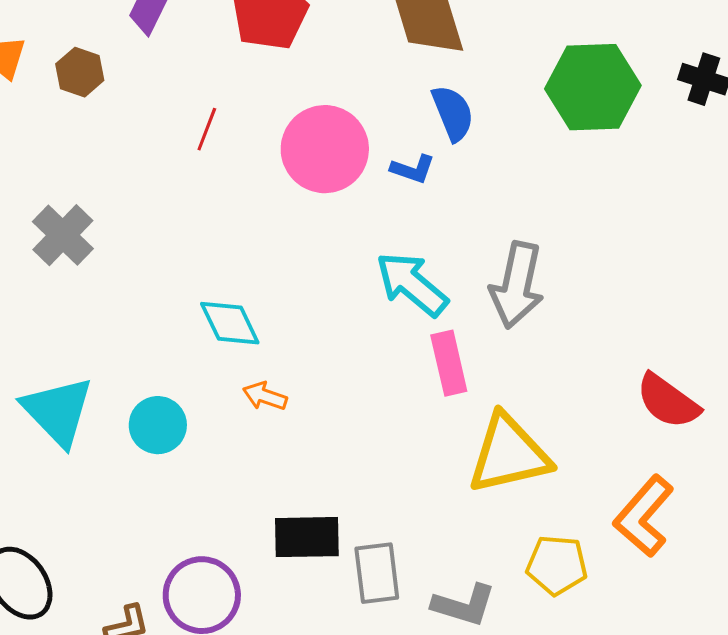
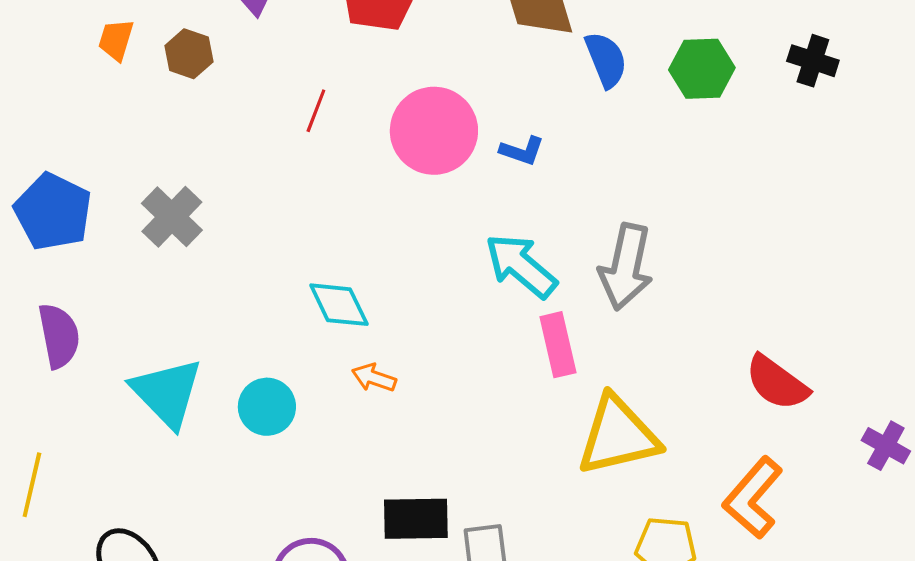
green hexagon: (593, 87) -> (702, 69), size x0.7
blue semicircle: (453, 113) -> (606, 60), moved

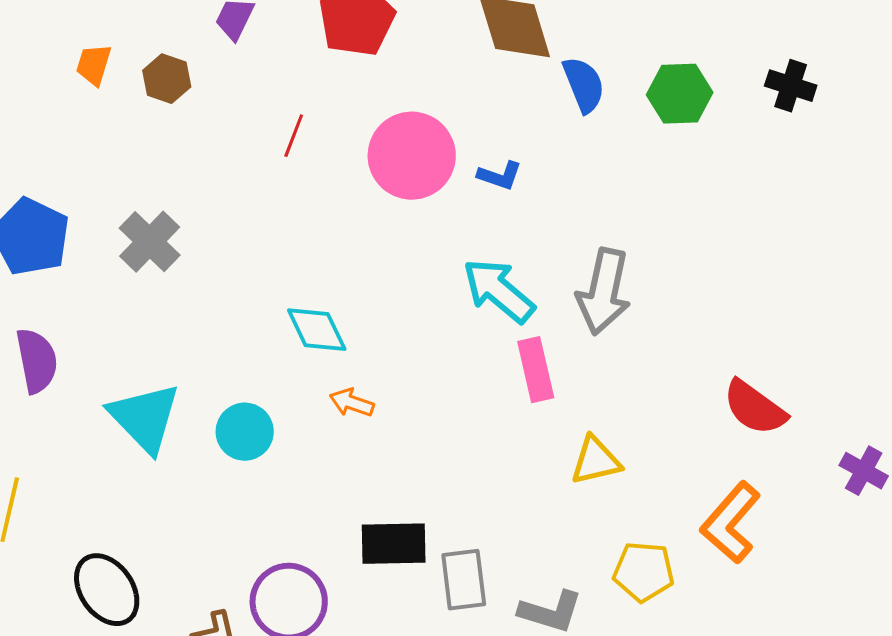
yellow triangle: (618, 436) -> (596, 461), size x0.6

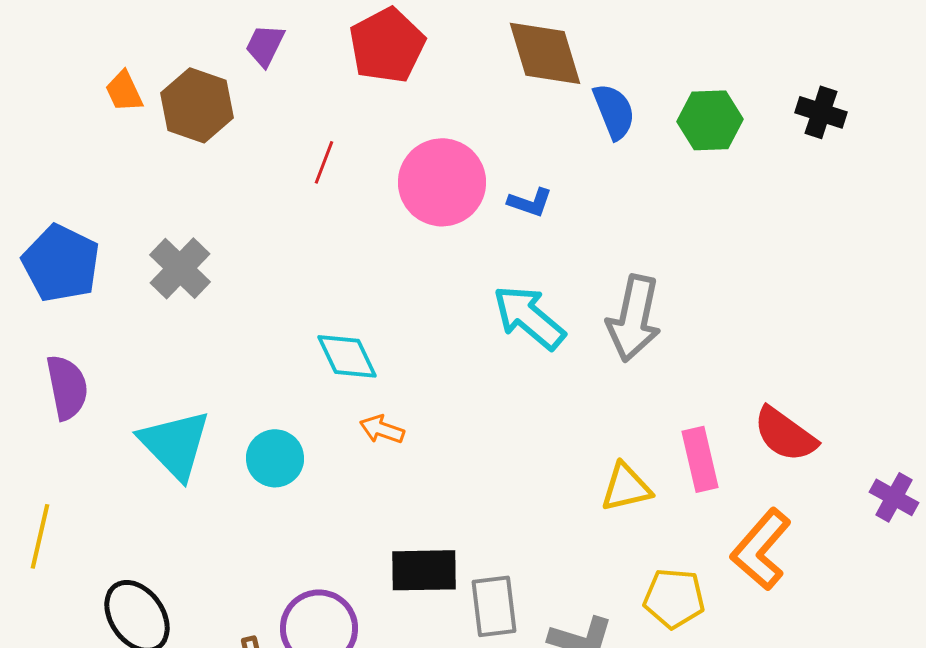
orange trapezoid: (94, 65) -> (124, 91), turned -42
brown hexagon: (167, 79) -> (197, 105), size x1.5
pink rectangle: (536, 370) -> (700, 459), moved

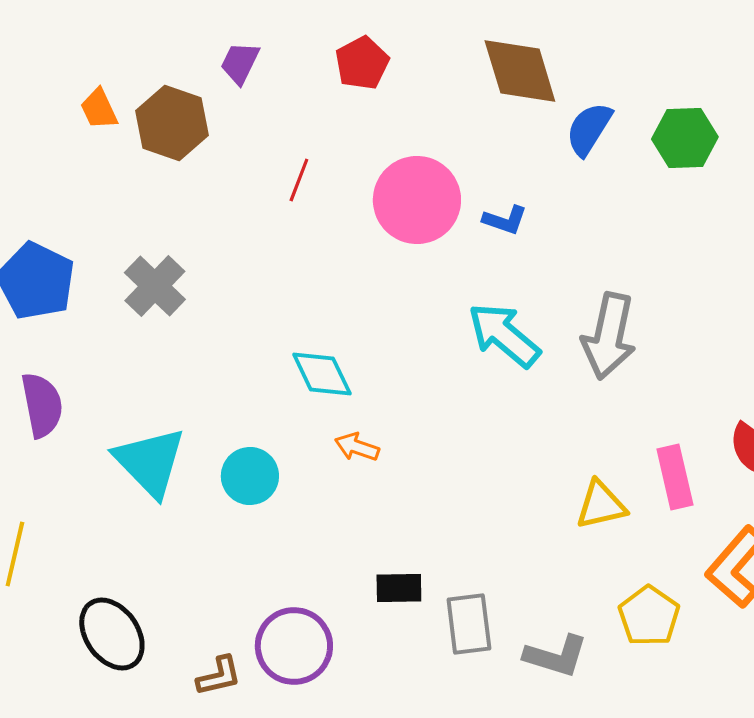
red pentagon: (387, 45) -> (362, 63), size x0.7
blue semicircle: (614, 111) -> (589, 129), turned -126
black rectangle: (424, 570) -> (399, 588), size x0.7
yellow pentagon: (674, 598) -> (649, 616), turned 30

